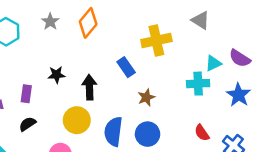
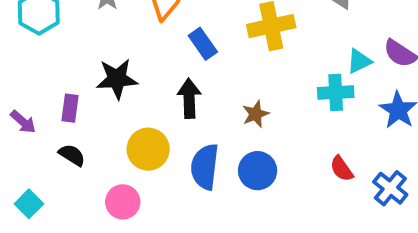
blue rectangle: (126, 67) -> (203, 44), moved
black star: (57, 75) -> (117, 79), size x1.5
black arrow: (89, 87) -> (189, 98), moved
black semicircle: (27, 124) -> (72, 155), turned 66

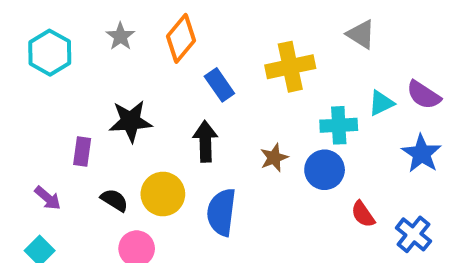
cyan cross: (336, 92) -> (339, 125), moved
purple arrow: (23, 122) -> (48, 198), moved
black semicircle: (72, 155) -> (114, 200), moved
blue circle: (258, 171) -> (325, 170), moved

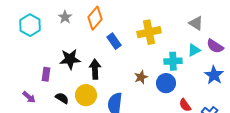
gray triangle: (361, 34) -> (196, 23), moved
black arrow: (205, 141) -> (95, 69), moved

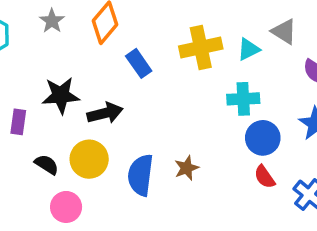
cyan triangle: (194, 50) -> (249, 49), moved
black arrow: (95, 69) -> (105, 113), turned 78
brown star: (141, 77) -> (187, 168), moved
blue circle: (166, 83) -> (263, 138), moved

